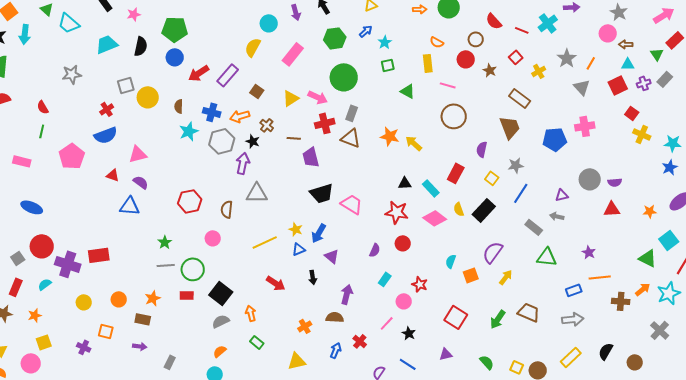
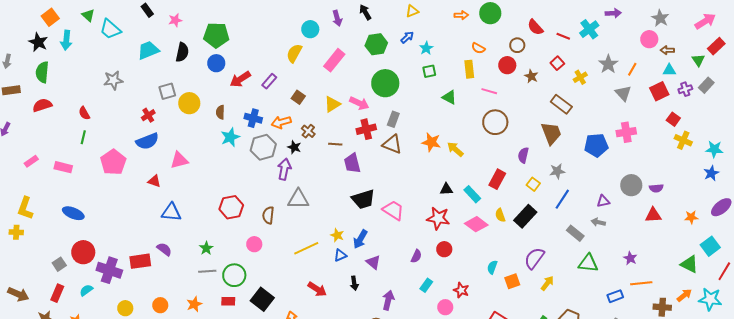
purple rectangle: (228, 75) -> (269, 81), size x0.7
purple semicircle: (141, 182) -> (164, 249), moved
cyan star: (669, 293) -> (710, 299), turned 30

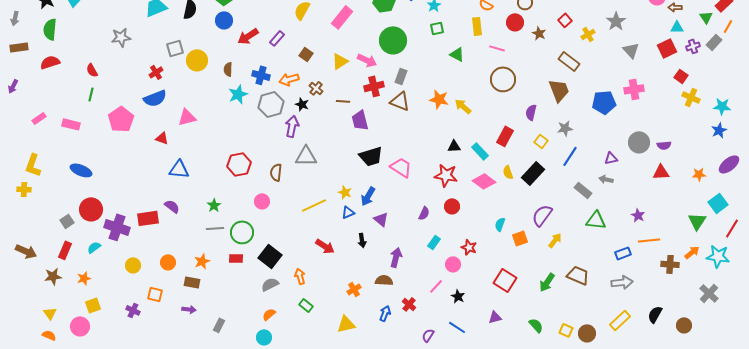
orange line: (632, 69) -> (728, 26), moved
green triangle: (689, 264) -> (697, 221), turned 36

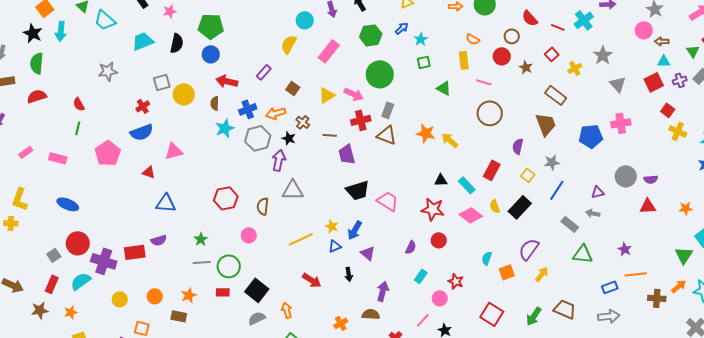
red arrow: (248, 36) -> (227, 81), moved, turned 45
blue cross: (261, 75) -> (248, 109), turned -36
purple semicircle: (172, 206) -> (159, 240), turned 126
cyan semicircle: (94, 247) -> (81, 281), size x1.5

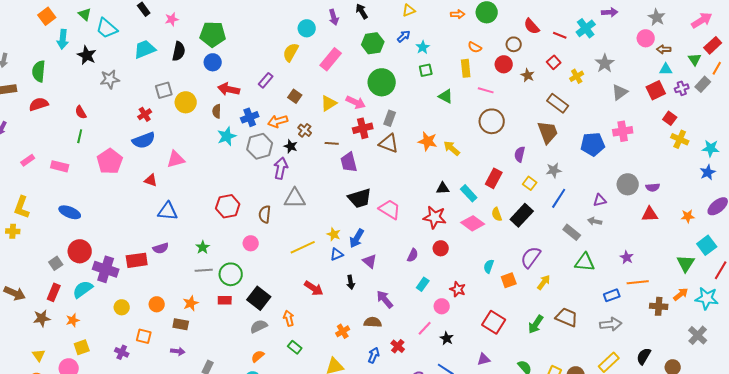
black star: (33, 33) -> (87, 55), moved
gray triangle: (618, 84) -> (620, 92), turned 36
purple arrow: (383, 291) -> (385, 299), turned -54

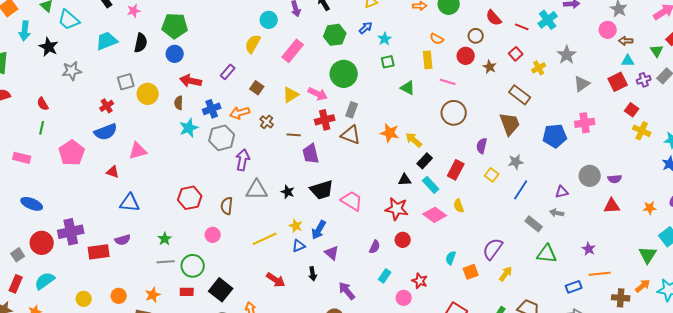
black star: (291, 146) -> (288, 192), moved
black rectangle: (522, 215) -> (425, 161), moved, size x0.7
purple cross: (106, 269) -> (71, 232), moved, turned -30

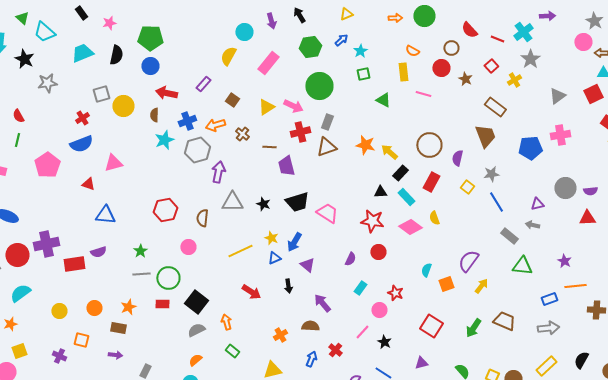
gray star: (567, 55) -> (530, 59), moved
brown circle: (454, 113) -> (429, 145), moved
brown triangle: (351, 135) -> (326, 147), turned -40
blue line: (521, 190) -> (496, 202), turned -65

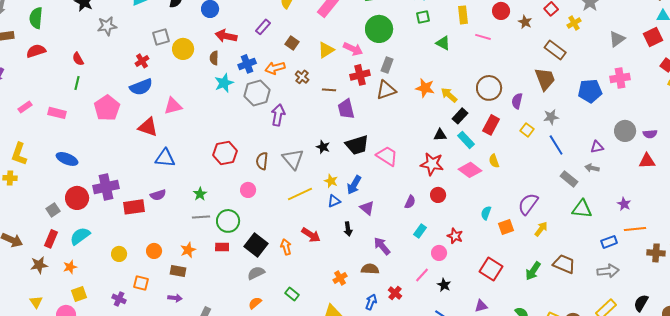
red triangle: (88, 184) -> (148, 127), size x1.5
gray triangle: (232, 202) -> (293, 159), moved, turned 50
orange arrow: (226, 322) -> (286, 247), moved

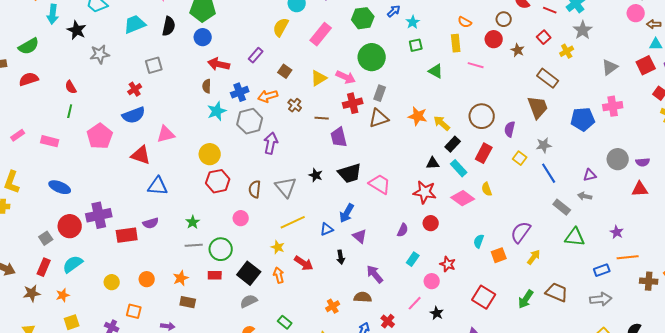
green semicircle: (36, 18) -> (29, 46), turned -125
yellow circle: (183, 49) -> (210, 154), moved
yellow star: (331, 181) -> (278, 247), moved
brown rectangle: (178, 271) -> (188, 302), moved

